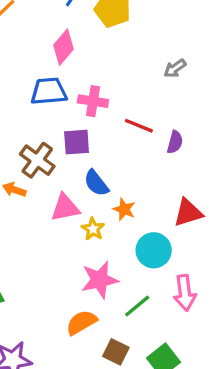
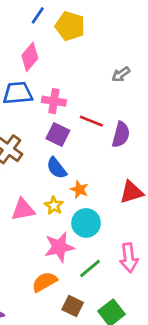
purple square: (77, 142) -> (58, 135), moved, turned 30
purple semicircle: (175, 142) -> (121, 135), size x1.4
pink triangle: (65, 208) -> (23, 210), moved
cyan circle: (154, 250) -> (86, 223), moved

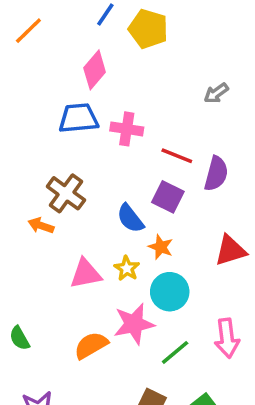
purple square: (58, 135) -> (168, 197), moved
orange semicircle: (44, 282) -> (91, 345), moved

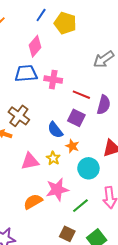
gray arrow: (216, 93) -> (104, 59), size x1.5
cyan circle: (170, 292) -> (88, 168), moved

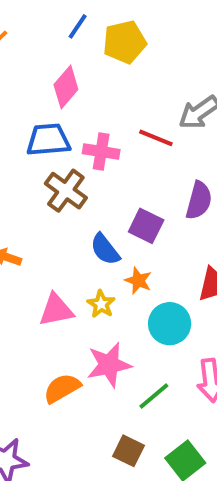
yellow pentagon: (65, 23) -> (125, 42), turned -30
red line: (81, 95) -> (156, 138), moved
brown cross: (19, 116) -> (66, 191), moved

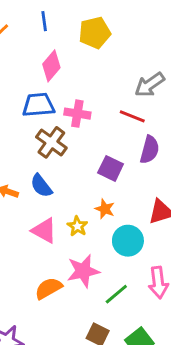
blue line: (78, 26) -> (44, 21), moved, turned -42
red line: (156, 138) -> (132, 116), moved
blue semicircle: (105, 249) -> (41, 186), moved
pink triangle: (56, 310) -> (44, 231), turned 40

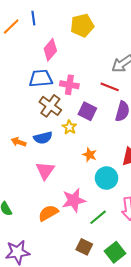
blue line: (44, 21) -> (33, 18), moved
purple square: (111, 168) -> (87, 111), moved
blue semicircle: (41, 186) -> (43, 138), turned -66
yellow star: (77, 226) -> (69, 127), moved
pink triangle: (44, 231) -> (45, 171), turned 36

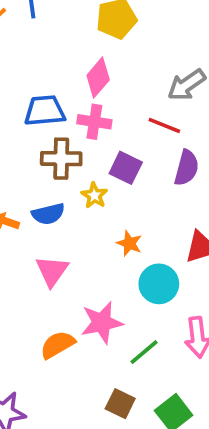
pink diamond: (50, 50) -> (98, 78), moved
brown cross: (50, 106) -> (61, 159), turned -35

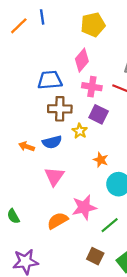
pink cross: (94, 122) -> (92, 87), moved

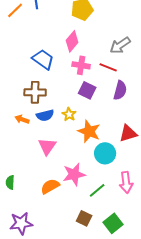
blue trapezoid: (50, 80) -> (43, 59), turned 40
brown cross: (60, 109) -> (35, 92), moved
yellow star: (80, 131) -> (69, 114), moved
orange star: (101, 160) -> (89, 131), size x1.6
green semicircle: (13, 216) -> (10, 182), turned 32

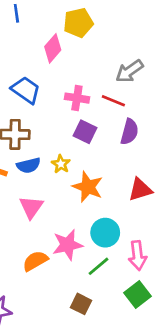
pink diamond: (72, 41) -> (53, 48), moved
cyan circle: (105, 153) -> (105, 233), moved
green square: (113, 223) -> (138, 295), moved

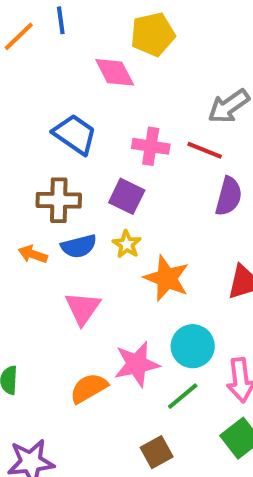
pink diamond: (53, 48) -> (115, 72), turned -68
purple square: (85, 132) -> (127, 196), moved
brown square: (81, 304) -> (157, 452), turned 35

